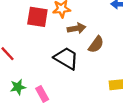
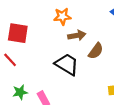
red square: (37, 17) -> (18, 33), moved

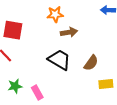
brown semicircle: (96, 51) -> (91, 63), moved

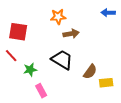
brown semicircle: (91, 63) -> (90, 72), moved
green star: (15, 86) -> (30, 70), moved

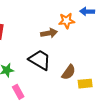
orange star: (58, 17) -> (67, 21), moved

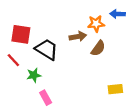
black trapezoid: (40, 60) -> (47, 49), moved
brown semicircle: (69, 72) -> (98, 48), moved

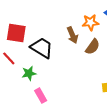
brown arrow: (78, 36) -> (72, 35), turned 77

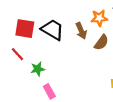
black trapezoid: (42, 48) -> (53, 30), moved

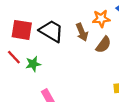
green star: (38, 69) -> (33, 64), moved

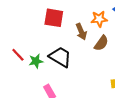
red square: (22, 30) -> (54, 18), moved
black trapezoid: (51, 31) -> (60, 57), moved

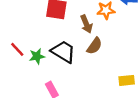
brown semicircle: (101, 43) -> (94, 46), moved

